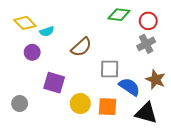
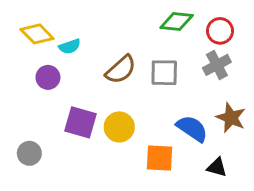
gray square: (110, 69) -> (164, 73), moved
yellow circle: (80, 104) -> (119, 127), moved
black triangle: (146, 113) -> (217, 167), size x0.6

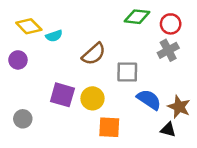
gray square: (164, 73) -> (127, 72), moved
purple circle: (48, 77) -> (18, 60), moved
brown star: (231, 118) -> (179, 107), moved
orange square: (160, 158) -> (109, 127), moved

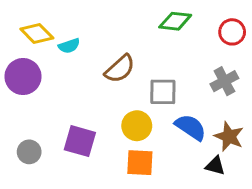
red circle: (171, 24) -> (232, 32), moved
gray cross: (168, 50) -> (224, 81), moved
purple circle: (18, 60) -> (23, 77), size x1.5
purple square: (62, 95) -> (80, 141), moved
yellow circle: (92, 98) -> (137, 126), moved

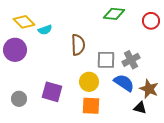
brown semicircle: (120, 69) -> (78, 45), turned -50
gray cross: (224, 81) -> (131, 60), moved

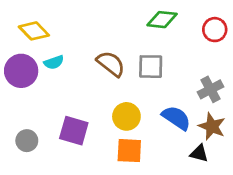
cyan semicircle: (45, 30) -> (54, 62), moved
brown semicircle: (78, 45) -> (111, 64), turned -50
gray square: (106, 60) -> (151, 67), moved
gray cross: (131, 60) -> (210, 89), moved

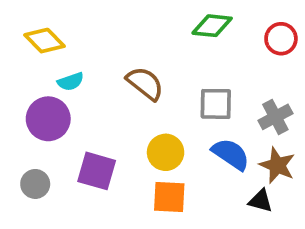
gray square: (151, 67) -> (216, 104), moved
purple circle: (21, 71) -> (48, 119), moved

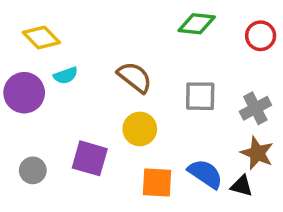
purple circle: (48, 119) -> (24, 93), moved
yellow circle: (166, 152) -> (140, 129), moved
blue semicircle: (231, 154) -> (205, 174), moved

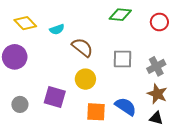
cyan semicircle: (66, 75) -> (57, 29), moved
black triangle: (242, 186) -> (156, 118), moved

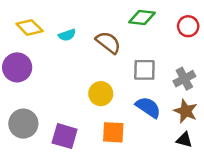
brown semicircle: (82, 47) -> (108, 42), moved
purple square: (55, 97) -> (65, 136), moved
gray circle: (20, 104) -> (23, 124), size x1.5
blue semicircle: (126, 107) -> (148, 107), moved

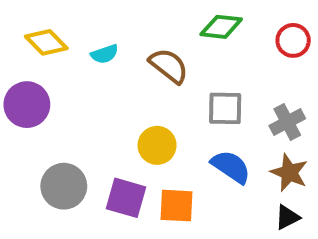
gray circle: (23, 124) -> (64, 186), moved
purple square: (65, 136) -> (126, 198), moved
black triangle: (184, 140) -> (287, 217), turned -42

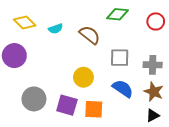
gray cross: (287, 122) -> (153, 65), turned 30

